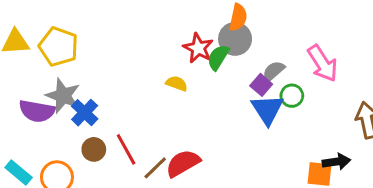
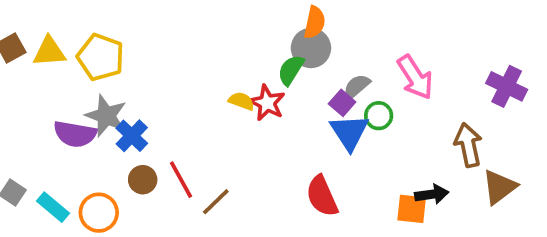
red star: (198, 48) -> (267, 103), moved
red semicircle: (183, 163) -> (322, 196), moved, turned -84

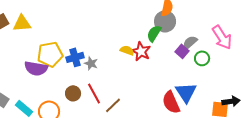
yellow pentagon: (101, 57) -> (50, 54), moved, turned -30
gray star: (106, 116) -> (91, 63), moved, size x0.6
blue triangle: (349, 132) -> (186, 92), moved
blue cross: (132, 136) -> (75, 57), moved, turned 30

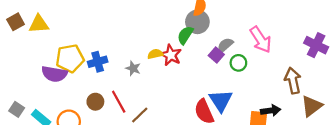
yellow semicircle: (127, 50) -> (155, 54), turned -32
gray star: (91, 63) -> (133, 68), moved

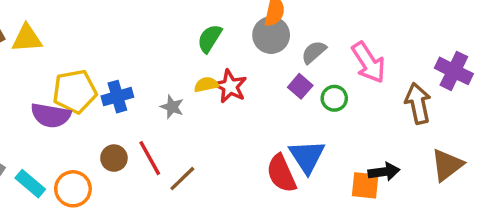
green semicircle: (185, 35) -> (210, 38), moved
gray semicircle: (225, 45) -> (314, 52), moved
brown arrow: (293, 81) -> (418, 103), moved

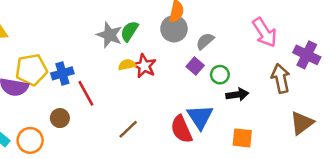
pink arrow: (368, 62) -> (265, 32), moved
gray star: (172, 107) -> (110, 35), moved, size x1.5
red line: (150, 158) -> (86, 93), moved
black arrow: (384, 172) -> (237, 94), moved
brown line: (182, 179) -> (128, 129), moved

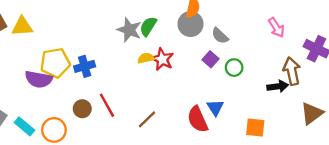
pink arrow: (265, 32) -> (276, 28), size x0.7
gray semicircle: (205, 41) -> (220, 36), turned -96
red line: (86, 93) -> (107, 105), moved
black arrow: (237, 94) -> (278, 86), moved
blue triangle: (200, 117) -> (215, 108), size x0.7

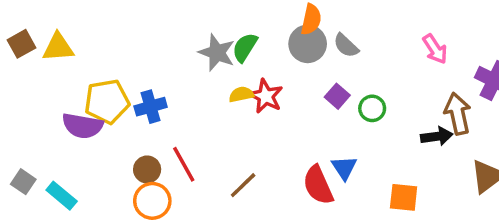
gray semicircle: (220, 36) -> (346, 46), moved
orange circle: (54, 130) -> (152, 201), moved

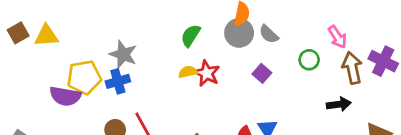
gray star: (217, 53) -> (123, 54), moved
green circle: (372, 108) -> (309, 60), moved
brown arrow: (458, 114) -> (352, 68), moved

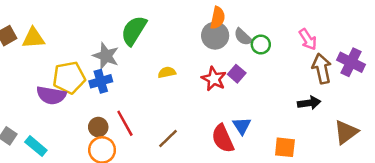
green semicircle: (191, 36) -> (134, 30), moved, size x1.4
green circle: (309, 60) -> (261, 44), moved
red star: (207, 73) -> (214, 79), moved

